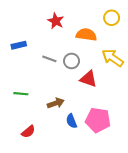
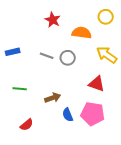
blue rectangle: (19, 45) -> (13, 52), moved
red triangle: (88, 79) -> (97, 84), moved

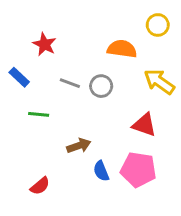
red star: (53, 20) -> (44, 44), moved
blue rectangle: (13, 52) -> (19, 77), turned 56
green line: (20, 89) -> (39, 114), moved

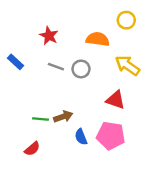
red star: (44, 44) -> (49, 36), moved
green line: (39, 114) -> (40, 119), moved

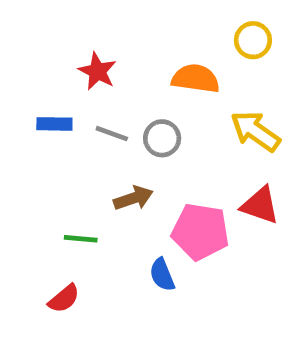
blue rectangle: (15, 62) -> (54, 124), moved, turned -42
red triangle: (116, 100) -> (260, 205), moved
brown arrow: (63, 117) -> (133, 198), moved
pink pentagon: (111, 136) -> (200, 232), moved

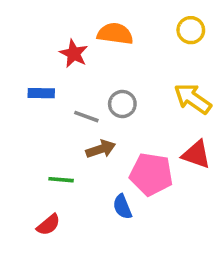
orange semicircle: (196, 78) -> (115, 34), moved
gray line: (112, 134) -> (86, 117), moved

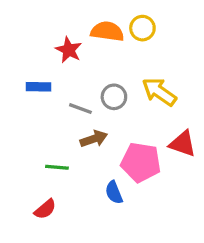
yellow circle: (191, 30) -> (142, 28), moved
yellow arrow: (193, 99) -> (159, 92), moved

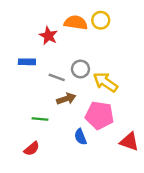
yellow arrow: (159, 92) -> (105, 82), moved
red triangle: (183, 144) -> (129, 142), moved

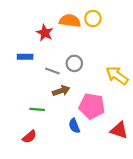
yellow arrow: (105, 82) -> (117, 75), moved

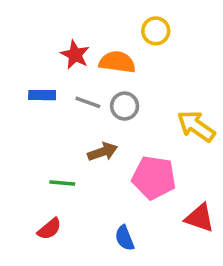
orange semicircle: (70, 21) -> (117, 62), moved
gray line: (52, 71) -> (88, 102), moved
blue semicircle: (74, 126) -> (125, 238), moved

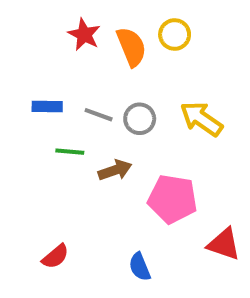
red star: (75, 55) -> (84, 34), moved
orange semicircle: (117, 62) -> (131, 47), moved, turned 60
yellow arrow: (196, 126) -> (201, 119), moved
green line: (62, 183) -> (70, 152), moved

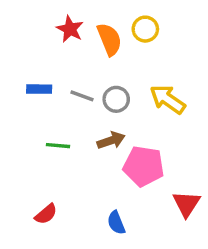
green line: (70, 152) -> (58, 146), moved
brown arrow: (115, 170) -> (111, 140), moved
red triangle: (224, 244) -> (186, 204), turned 44

